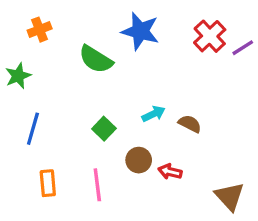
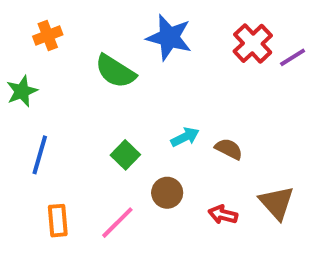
red arrow: (170, 172) -> (223, 215), moved
pink line: (97, 185) -> (117, 223), turned 52
brown triangle: (230, 196) -> (277, 203), moved

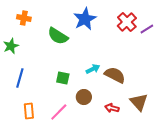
orange cross: (48, 35) -> (24, 18), turned 32
blue star: (169, 37) -> (85, 19), turned 30
brown semicircle: (229, 149) -> (115, 75), size x1.5
green square: (125, 155) -> (63, 78), turned -32

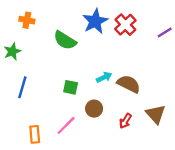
red cross: (127, 22) -> (125, 25), moved
red arrow: (112, 108) -> (125, 121), turned -72
orange rectangle: (29, 111) -> (35, 134), moved

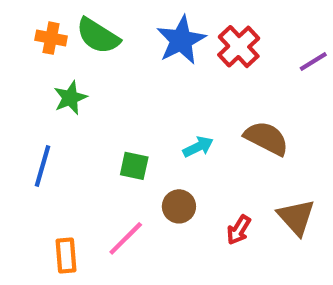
green semicircle: (65, 40) -> (98, 36), moved
green star: (12, 51) -> (70, 98), moved
brown semicircle: (129, 84) -> (266, 138), moved

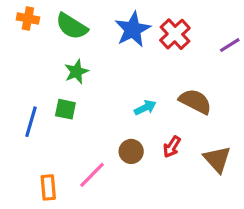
orange cross: (51, 38) -> (28, 18), moved
green star: (70, 98) -> (76, 72), moved
green square: (134, 166) -> (65, 109), moved
red arrow: (239, 230) -> (172, 147), moved

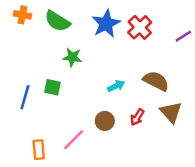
green star: (76, 72) -> (72, 57), moved, turned 30
brown triangle: (217, 159) -> (171, 112), moved

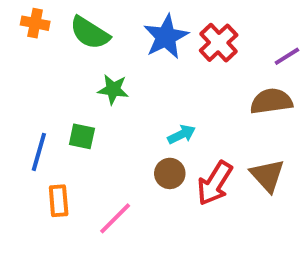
brown semicircle: (156, 81) -> (271, 101), moved, turned -35
red arrow: (137, 117) -> (215, 183), size x1.6
brown circle: (105, 121) -> (170, 173), moved
orange rectangle: (39, 150) -> (59, 201), moved

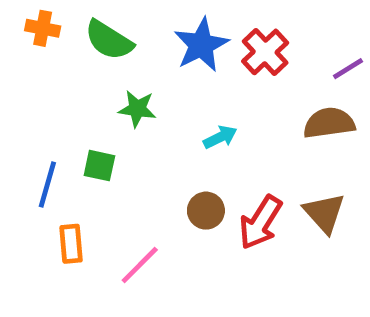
cyan arrow: (181, 134) -> (220, 137), moved

